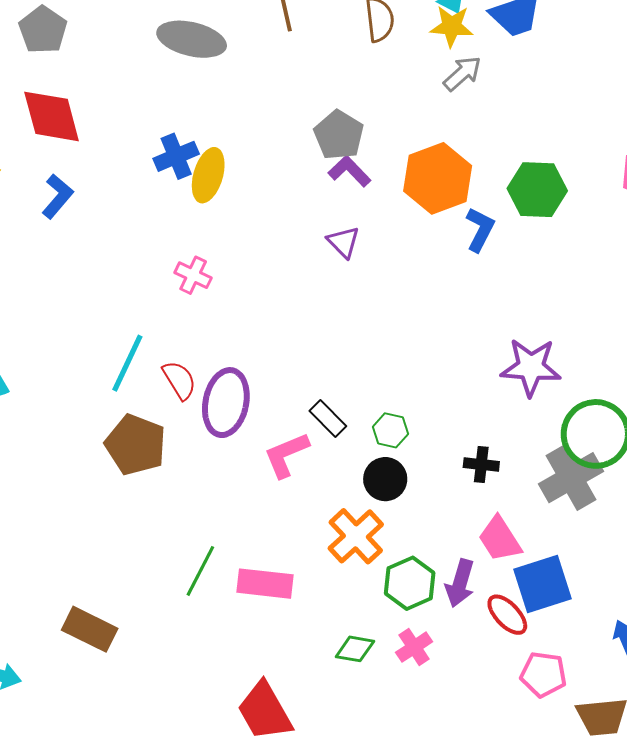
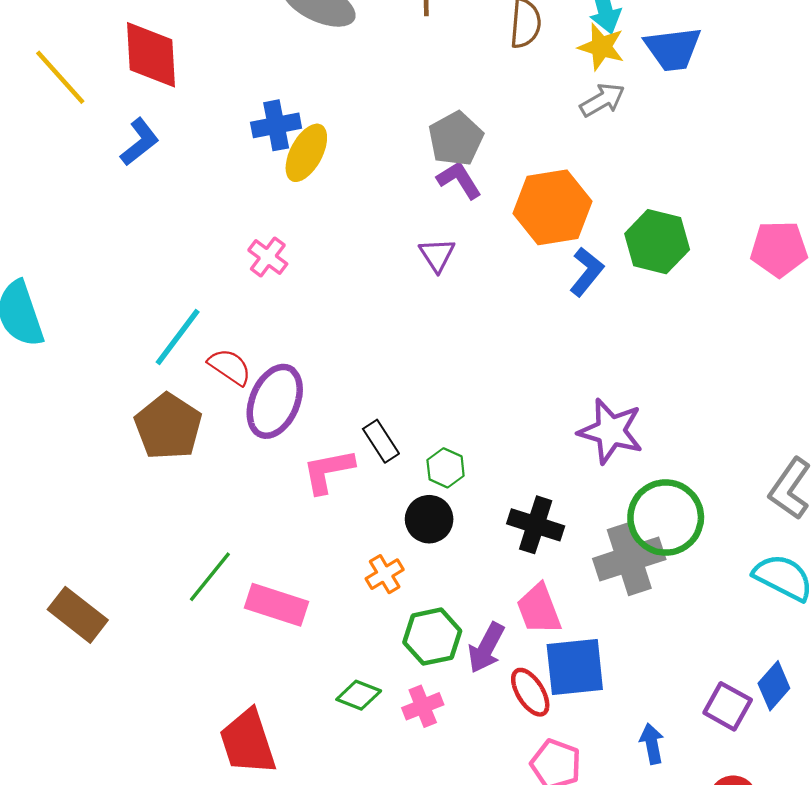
red semicircle: (179, 380) -> (230, 367), turned -36
black cross: (481, 465) -> (536, 525), size x1.4
orange cross: (356, 536) -> (385, 574), size x0.6

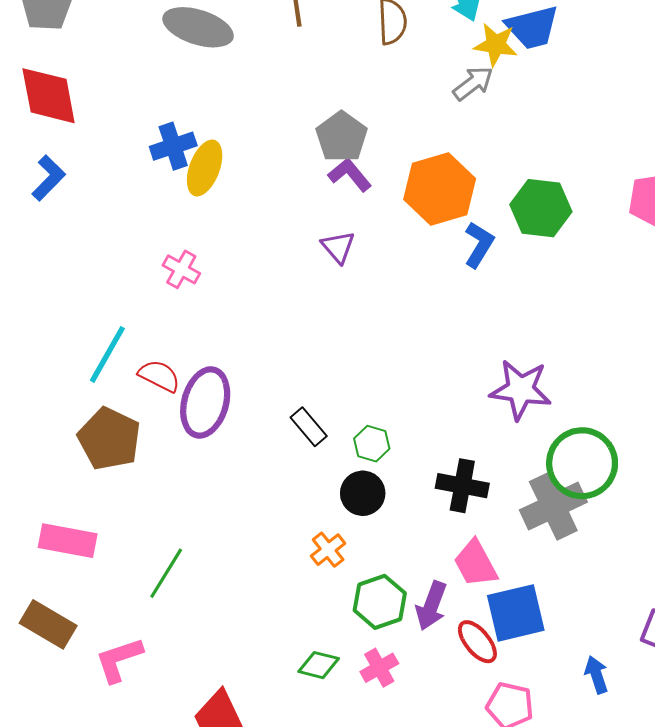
yellow star: (601, 47) -> (496, 45), moved
pink L-shape: (328, 471) -> (119, 660), moved
pink rectangle: (277, 605) -> (68, 541), moved

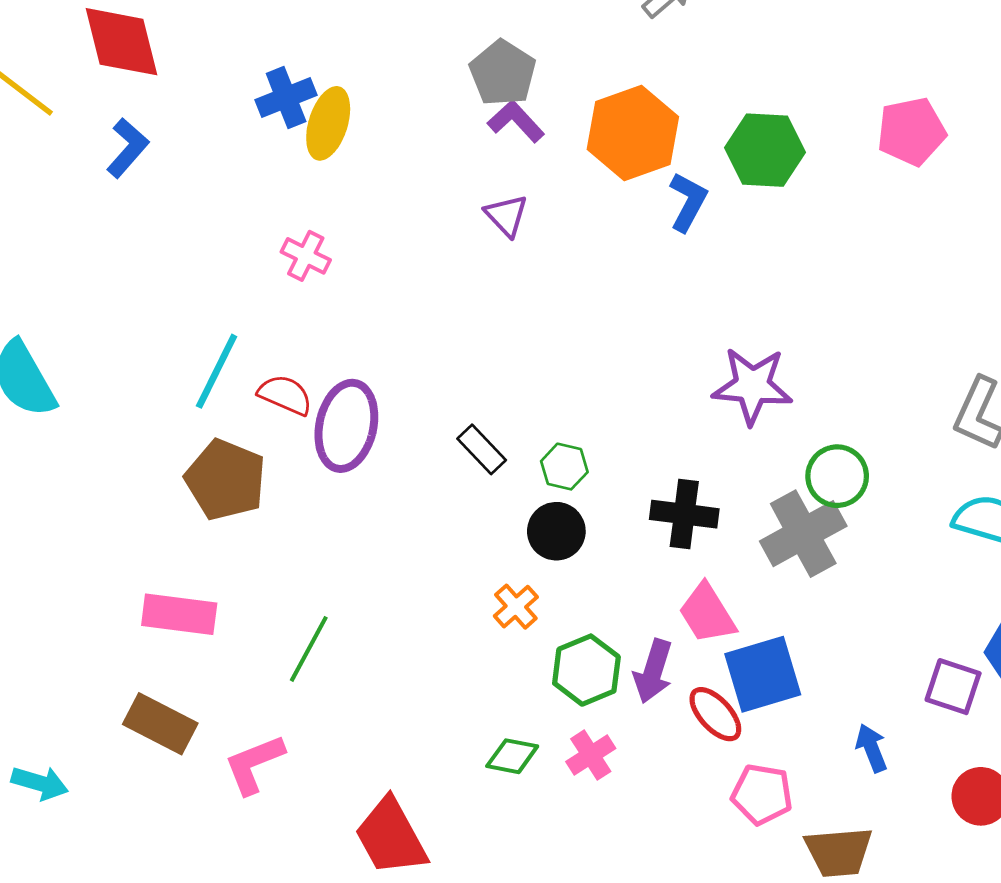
green circle: (582, 463) -> (837, 476), size x0.7

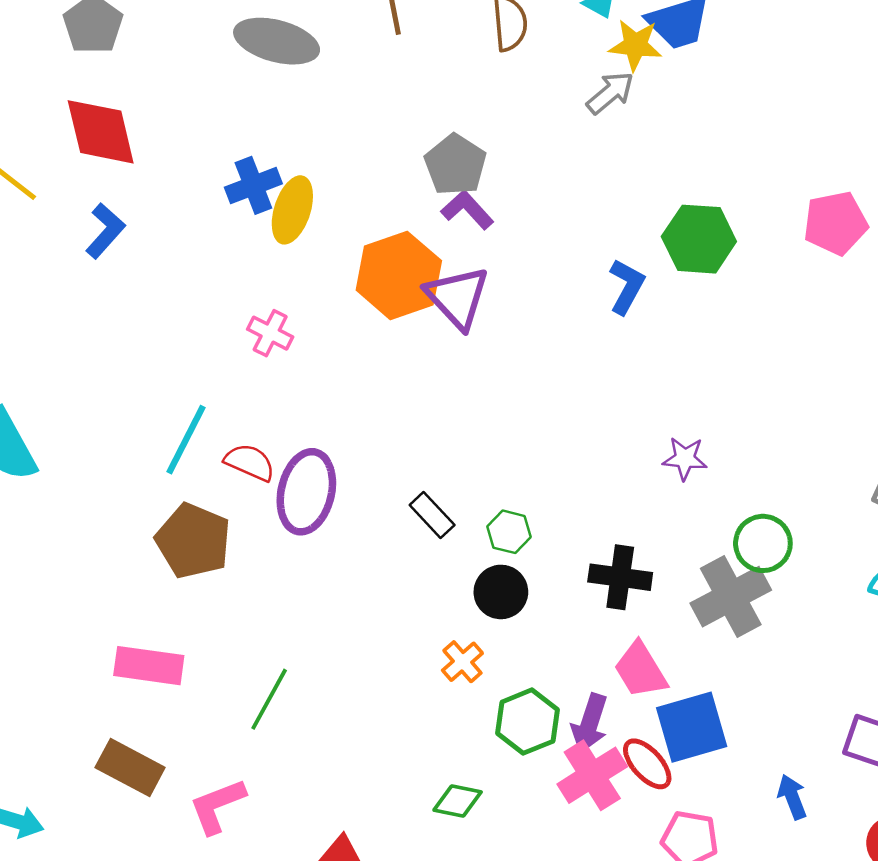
orange hexagon: (633, 133) -> (399, 275), moved
purple triangle: (506, 215) -> (457, 297), size x1.6
purple star: (752, 386) -> (685, 458), size x0.6
pink cross: (591, 755) -> (592, 775), moved, size x1.5

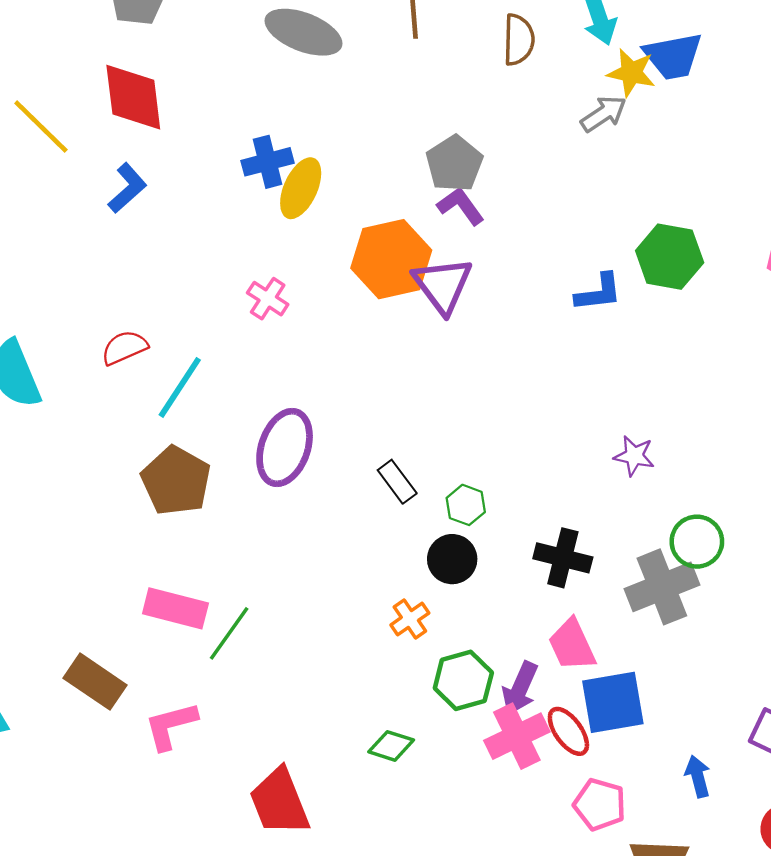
blue L-shape: (627, 286) -> (599, 293), turned 48
red semicircle: (250, 462) -> (124, 348), moved, turned -54
pink rectangle: (149, 666) -> (175, 608), moved

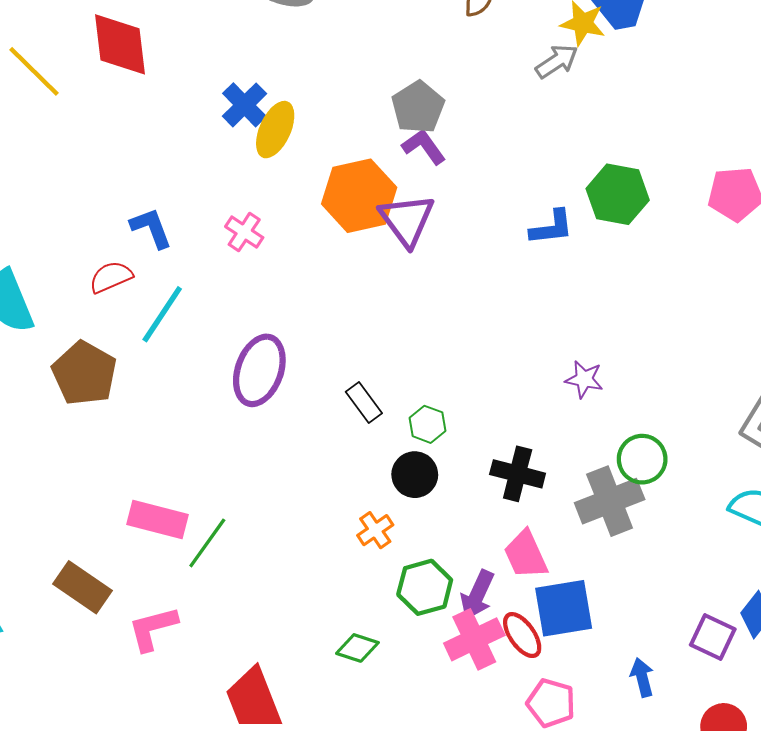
blue cross: (268, 162) -> (244, 105), turned -30
blue L-shape: (127, 188) -> (151, 228), moved, turned -69
brown pentagon: (176, 481) -> (84, 373), moved

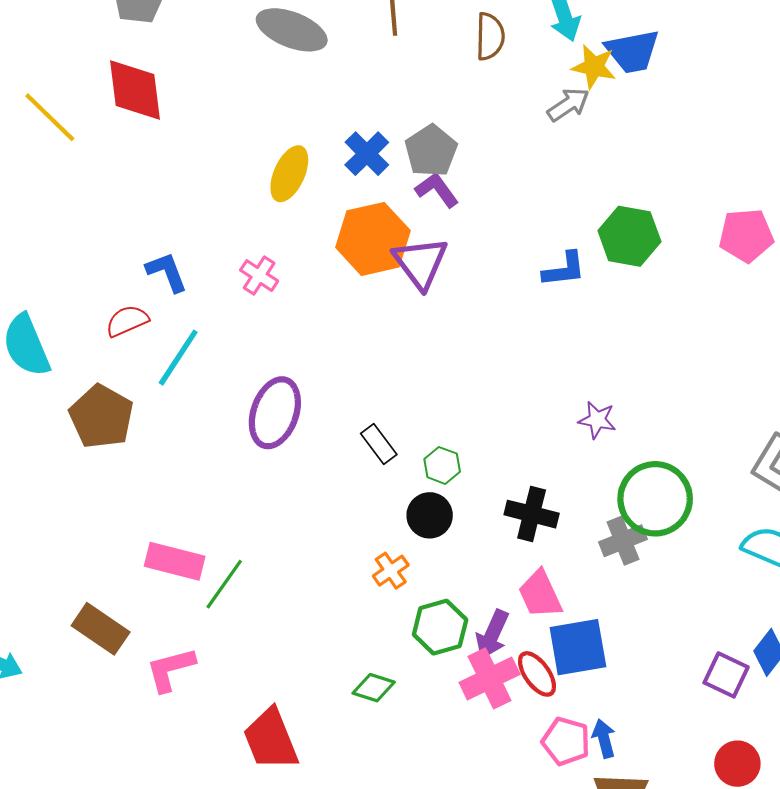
blue cross: (244, 105) -> (367, 154), moved
green circle: (642, 459) -> (655, 499), size x1.5
gray cross: (610, 501) -> (623, 541), size x0.7
blue arrow: (642, 677) -> (604, 739), moved

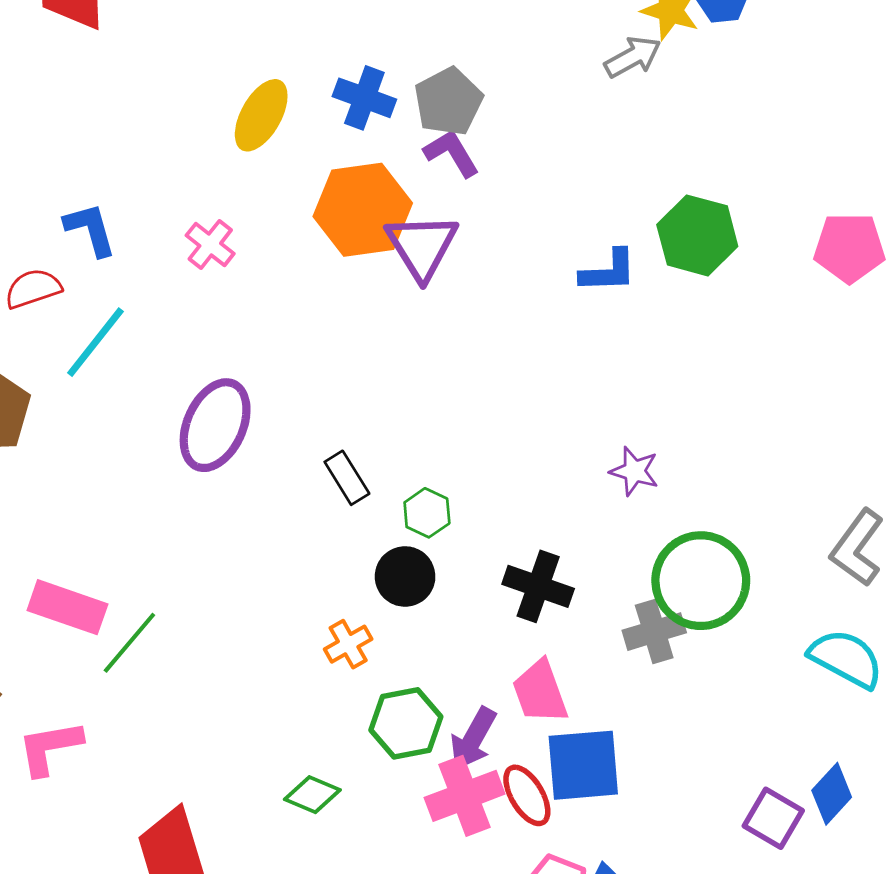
blue cross: (367, 154) -> (364, 98), turned -30

